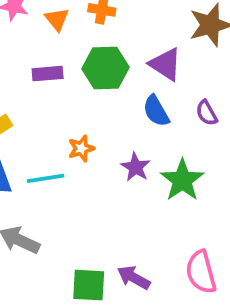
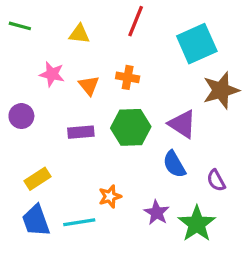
purple semicircle: (207, 113) -> (216, 180), moved

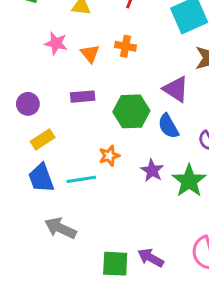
purple circle: (21, 116) -> (28, 104), moved
green hexagon: (131, 127) -> (131, 111), moved

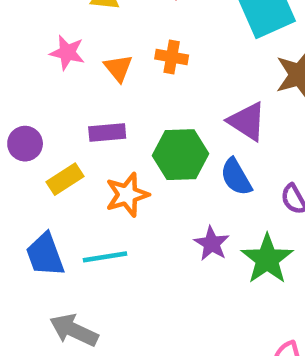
yellow rectangle: (43, 139) -> (65, 179), moved
orange star: (109, 156) -> (127, 195), moved, size x1.4

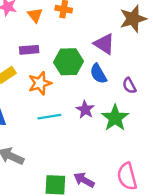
cyan line: (105, 257) -> (49, 117), moved

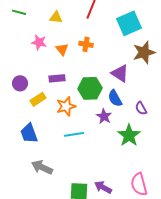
purple star: (85, 110) -> (104, 116), moved

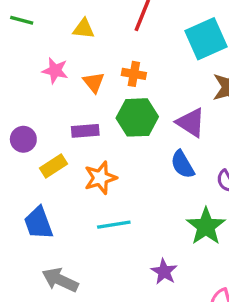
green hexagon: (90, 88) -> (137, 117), moved
purple star: (104, 116) -> (164, 272), moved

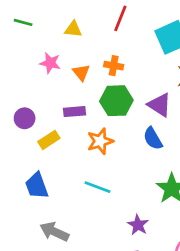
orange star: (100, 178) -> (100, 141), moved
cyan line: (114, 225) -> (97, 187), turned 30

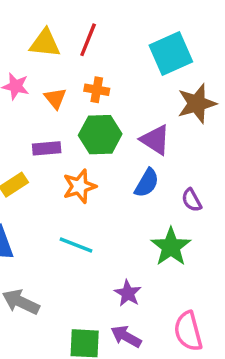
red line: (120, 18) -> (88, 40), moved
yellow triangle: (73, 29) -> (45, 43), size x1.4
blue semicircle: (153, 139) -> (147, 183), turned -120

